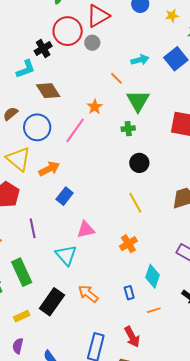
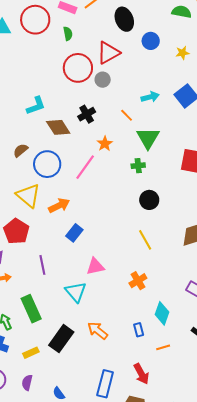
black cross: (43, 49) -> (87, 114), moved

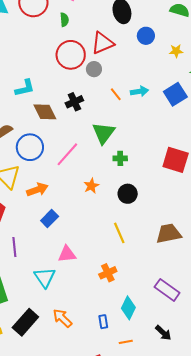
orange line: (127, 115) -> (116, 94), moved
green triangle: (148, 138) -> (104, 133), moved
orange star: (105, 144) -> (91, 186), moved

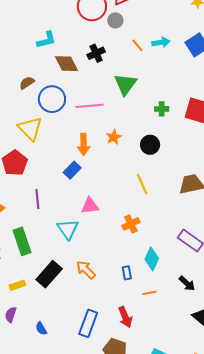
pink line: (67, 154) -> (89, 106), turned 44
green cross: (120, 158) -> (162, 109), moved
orange arrow: (37, 190) -> (84, 144), moved, turned 110

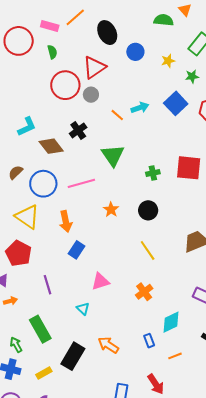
orange arrow: (84, 144) -> (66, 221), moved
cyan triangle: (68, 229) -> (83, 309), size x0.6
cyan diamond: (152, 259) -> (171, 322), turned 50

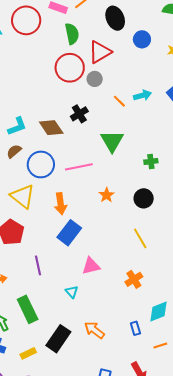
green semicircle: (52, 52) -> (72, 34), moved, size x1.5
cyan L-shape: (27, 127) -> (17, 126), moved
blue rectangle: (76, 250) -> (69, 233), size x1.4

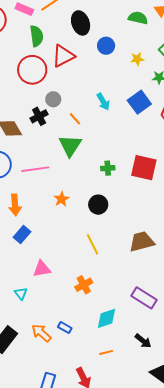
gray circle: (95, 79) -> (53, 99), moved
cyan arrow: (142, 95) -> (103, 102), turned 72
orange line: (119, 101) -> (75, 119), moved
blue rectangle: (69, 233) -> (22, 234), size x0.7
blue rectangle: (135, 328) -> (65, 328), moved, turned -48

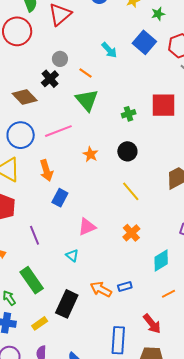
red circle: (32, 70) -> (17, 31), moved
blue rectangle: (65, 328) -> (125, 287), moved, turned -32

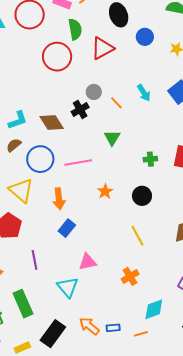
orange line: (86, 73) -> (116, 103), moved
green triangle: (87, 100) -> (112, 138), size x0.7
cyan triangle: (72, 255) -> (68, 287), size x1.6
orange line: (168, 294) -> (141, 334), moved

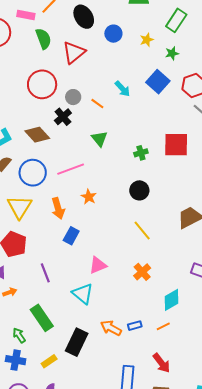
red circle: (57, 57) -> (42, 84), moved
yellow triangle: (21, 190) -> (19, 207), turned 32
orange star: (105, 191) -> (89, 197), moved

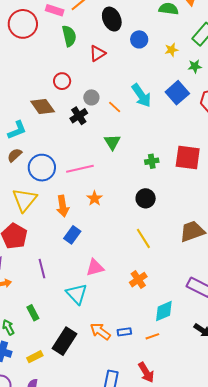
red triangle: (74, 52) -> (97, 53), size x0.7
red circle: (42, 84) -> (62, 81), size x0.6
cyan arrow: (123, 89) -> (141, 95), size x1.4
brown diamond: (37, 135) -> (43, 107), moved
green rectangle: (42, 318) -> (33, 313), size x0.6

